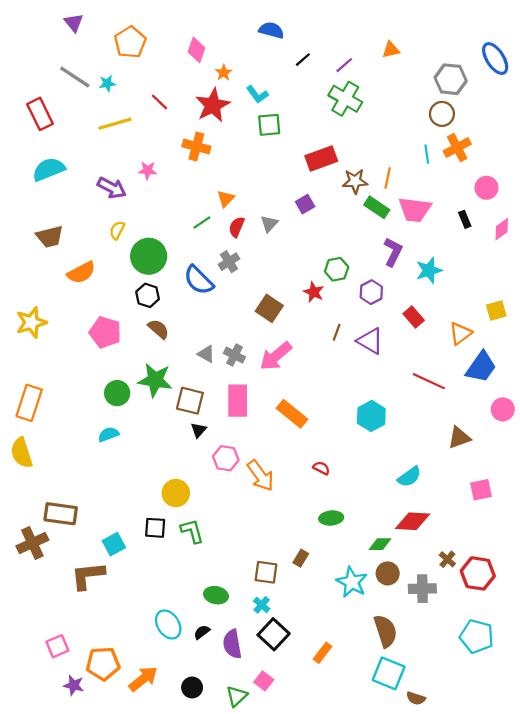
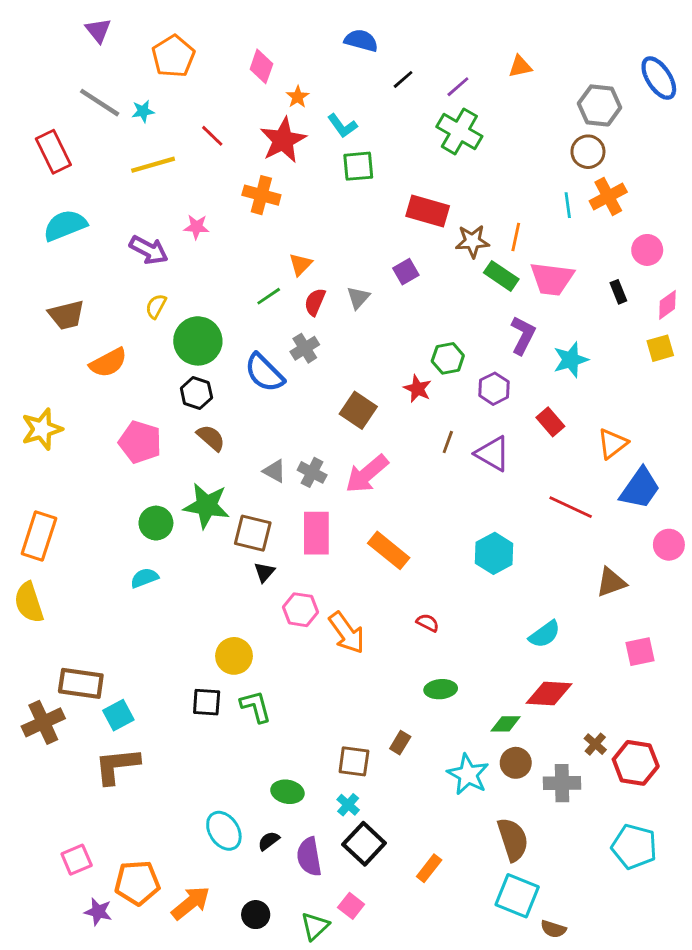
red rectangle: (321, 158) -> (428, 211), turned 36
yellow square: (496, 311) -> (660, 348), moved
cyan square: (114, 544) -> (118, 715), moved

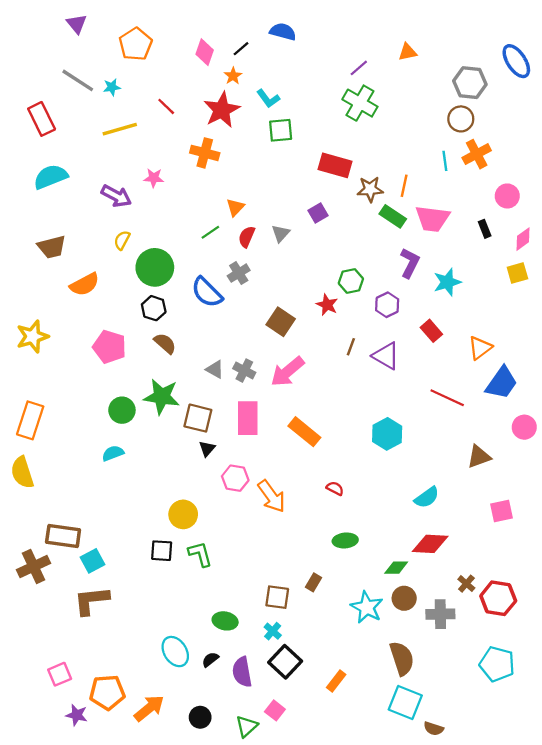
black line: (403, 79) -> (241, 49), moved

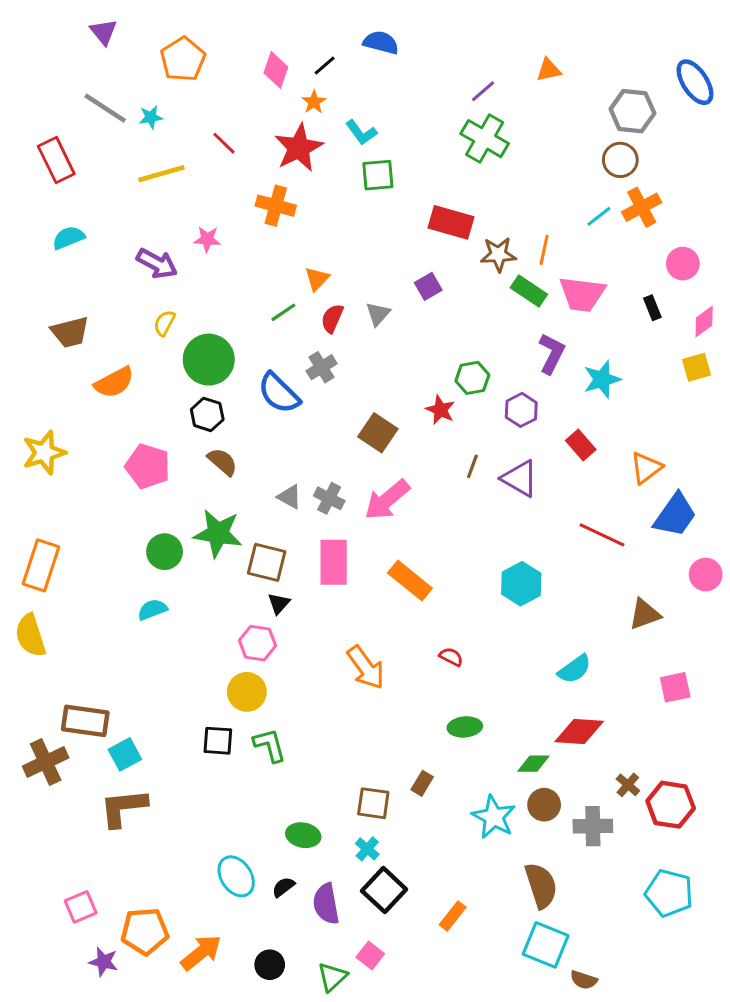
cyan line: (445, 161) -> (599, 216), turned 60
cyan semicircle: (51, 177) -> (68, 238), size x0.7
pink hexagon: (235, 478) -> (258, 643), moved

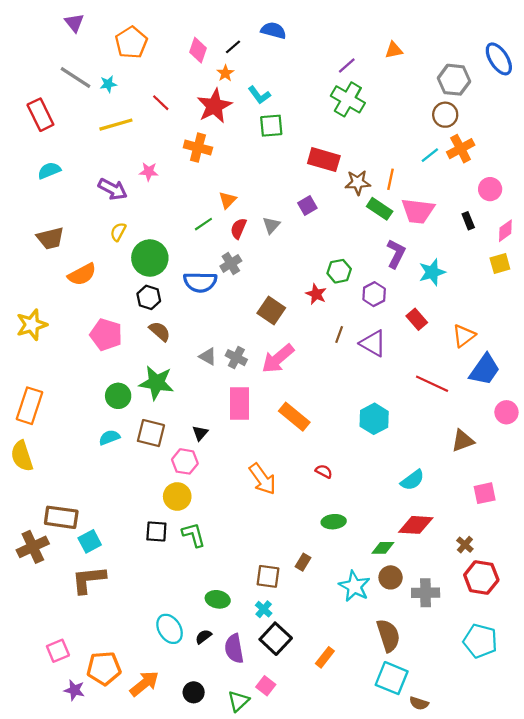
blue semicircle: (279, 393) -> (200, 282), turned -44
brown square: (267, 562) -> (151, 433), moved
brown cross: (628, 785) -> (465, 545), moved

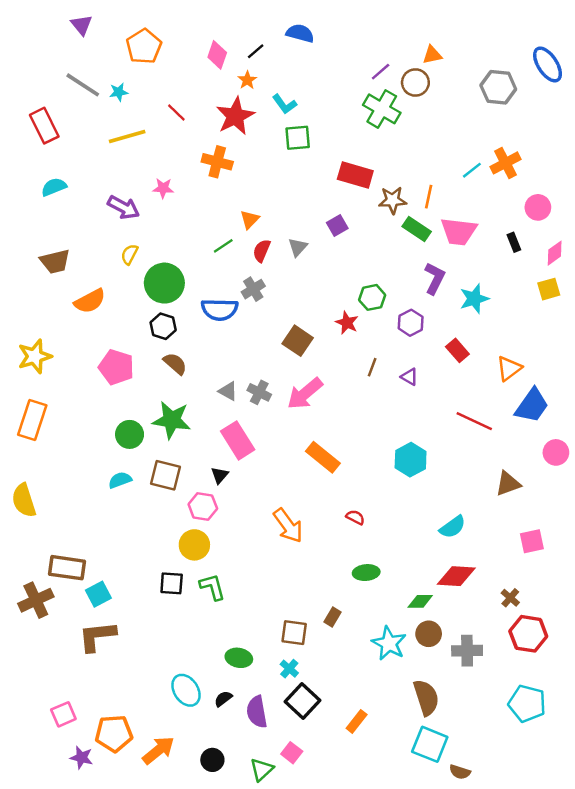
brown circle: (445, 115) -> (415, 82), moved
purple triangle: (373, 343) -> (409, 377), size x0.6
pink rectangle: (240, 404) -> (238, 440), moved, turned -32
orange rectangle: (30, 406) -> (32, 420), moved

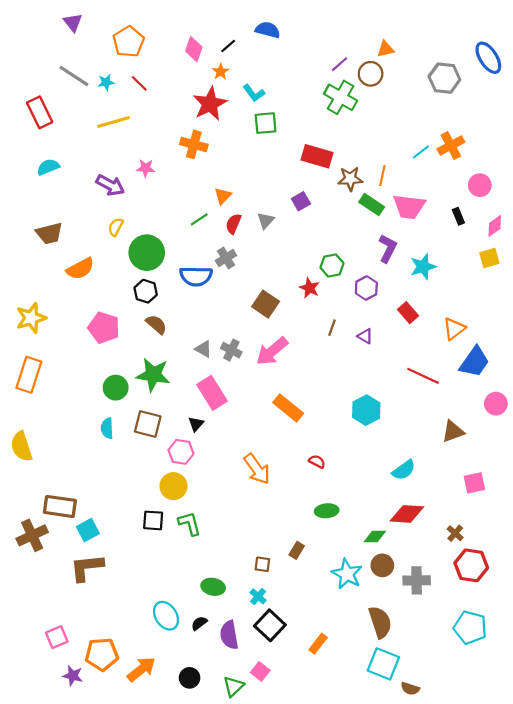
red line: (176, 113) -> (139, 83), moved
cyan semicircle: (120, 480) -> (107, 428), turned -72
brown square: (294, 633) -> (262, 564), size x0.7

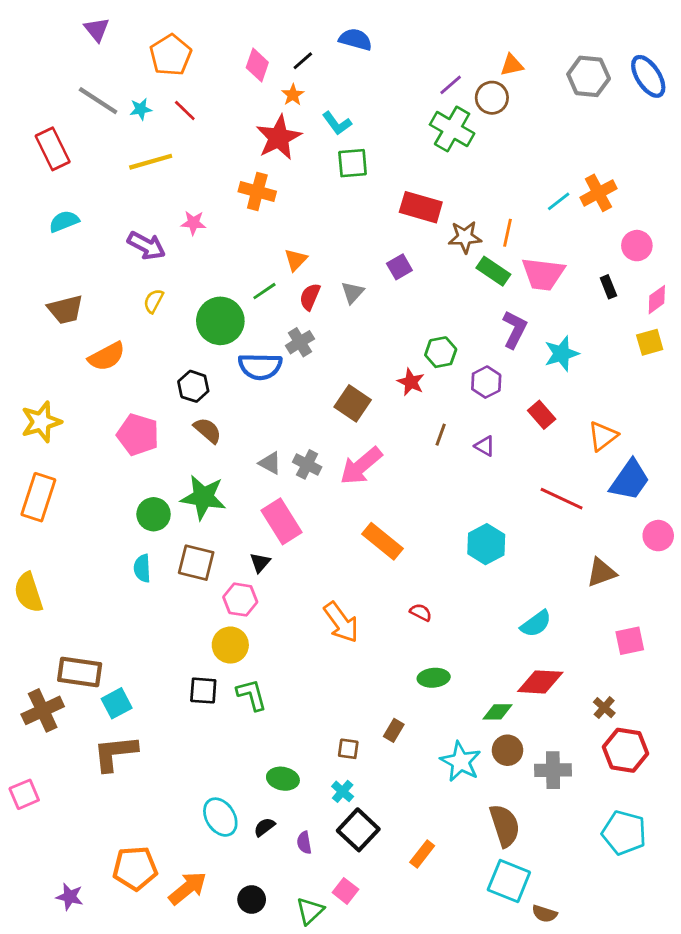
gray hexagon: (444, 78) -> (589, 76), moved
green circle: (147, 253) -> (220, 321), moved
purple semicircle: (229, 635) -> (304, 843), size x0.6
pink square: (57, 637) -> (24, 794), moved
purple star: (73, 676) -> (70, 897), moved

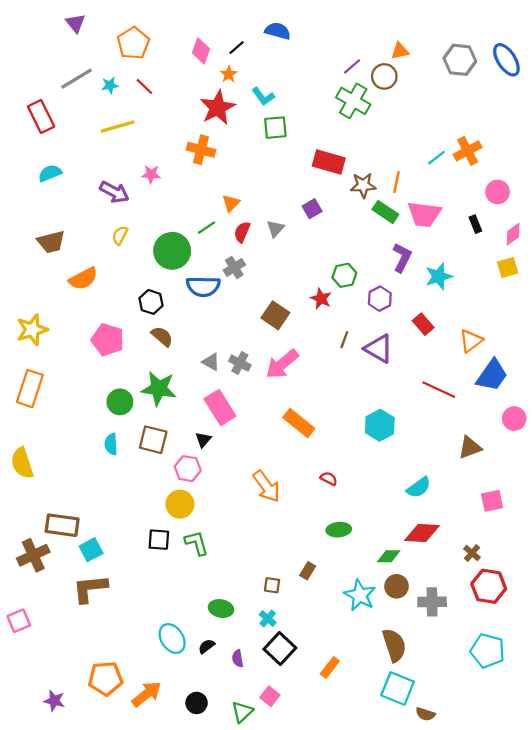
gray line: (98, 101) -> (77, 79), turned -64
purple triangle: (485, 446) -> (379, 349), size x1.8

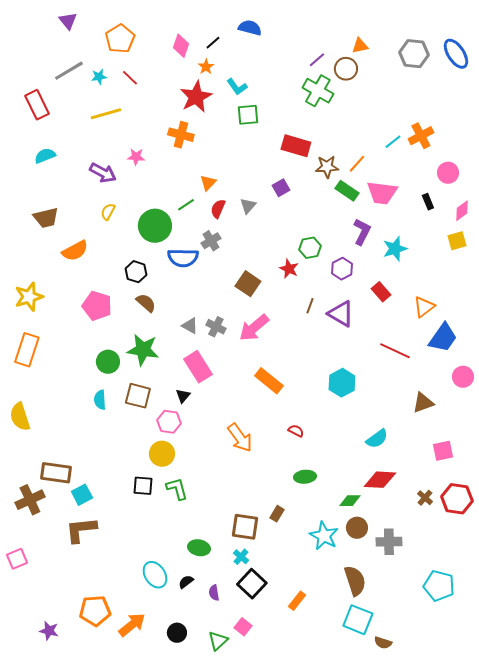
orange line: (396, 182) -> (357, 164), turned 30
brown square: (272, 585) -> (245, 527), size x1.8
red hexagon: (489, 586) -> (457, 499), moved

